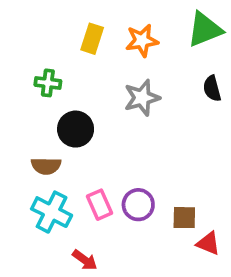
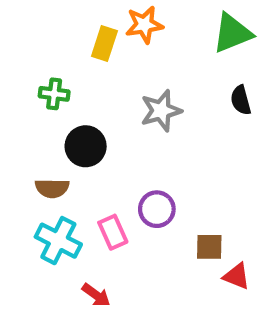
orange star: (142, 41) -> (144, 25), moved
purple circle: (138, 205) -> (157, 209), moved

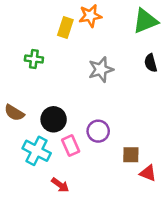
black circle: (86, 146) -> (54, 119), moved
brown semicircle: (52, 188) -> (14, 113), moved, turned 30

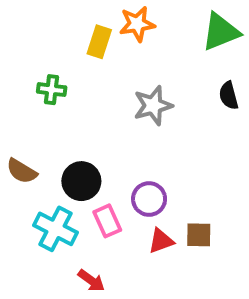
red triangle: (148, 173) -> (161, 241), moved, turned -42

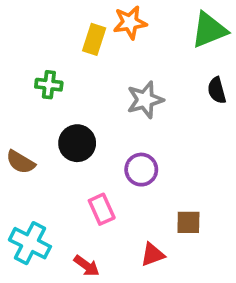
black circle: (81, 181) -> (77, 143), moved
purple circle: (149, 199) -> (141, 170), moved
cyan cross: (55, 229) -> (30, 243), moved
red triangle: (161, 241) -> (153, 254), moved

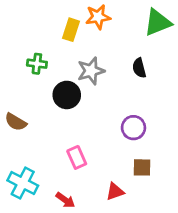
black semicircle: (217, 90) -> (139, 68), moved
gray star: (145, 100) -> (91, 71), moved
black circle: (77, 143) -> (67, 95), moved
purple circle: (141, 170) -> (133, 128), moved

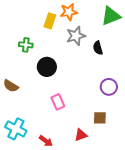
gray star: (91, 71) -> (76, 36), moved
purple circle: (133, 128) -> (109, 87), moved
pink rectangle: (77, 157) -> (58, 102), moved

